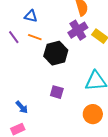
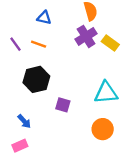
blue triangle: (31, 16) -> (44, 18), moved
black hexagon: (56, 53) -> (36, 79), moved

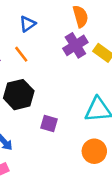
blue triangle: (44, 18) -> (28, 24), turned -48
orange line: (39, 44) -> (21, 54), turned 32

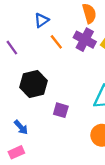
purple cross: (75, 45) -> (85, 40), turned -30
orange line: (21, 54) -> (56, 42), moved

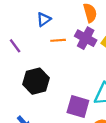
orange line: (56, 42) -> (58, 40), turned -56
purple square: (61, 110) -> (78, 106), moved, size x1.5

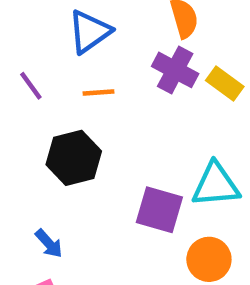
blue triangle: (44, 19) -> (89, 32), size x1.5
orange line: (58, 40) -> (99, 93), moved

